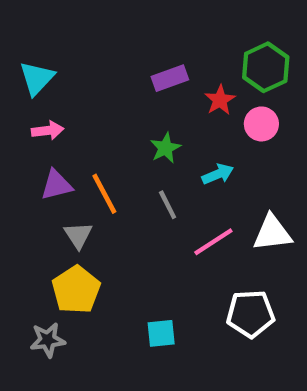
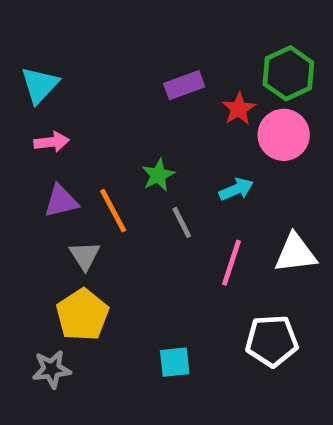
pink circle: (261, 124) -> (284, 135), size x1.4
green star: (165, 148) -> (158, 175), moved
pink line: (213, 242) -> (232, 263), turned -39

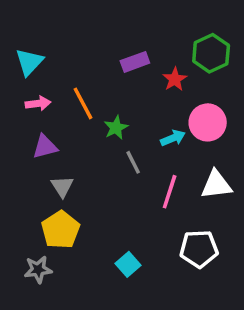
pink circle: (284, 135) -> (208, 122), moved
orange line: (113, 211) -> (83, 103), moved
cyan square: (175, 362) -> (128, 264), turned -35

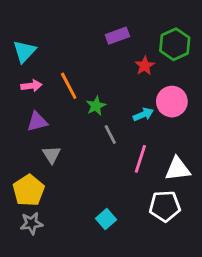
purple rectangle: (135, 62) -> (117, 36), moved
white triangle: (216, 185) -> (178, 169), moved
yellow pentagon: (61, 230) -> (29, 190), moved

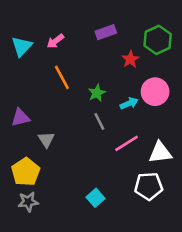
pink arrow: (31, 86) -> (55, 41), moved, turned 150
green star: (96, 106) -> (97, 93), moved
purple triangle: (37, 122) -> (20, 118), moved
pink line: (140, 159) -> (127, 143), turned 40

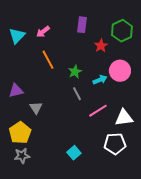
purple rectangle: (106, 32) -> (82, 25), turned -63

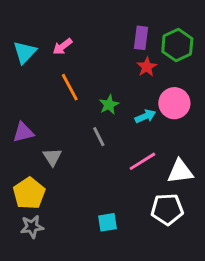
purple rectangle: (82, 25) -> (141, 38), moved
gray line: (77, 94) -> (99, 137), moved
cyan square: (74, 153) -> (108, 222), turned 32

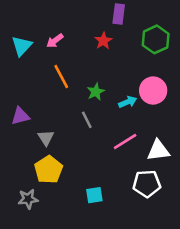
purple rectangle: (141, 38) -> (119, 14), moved
red star: (147, 67) -> (103, 41), moved
yellow pentagon: (29, 193) -> (48, 170), moved

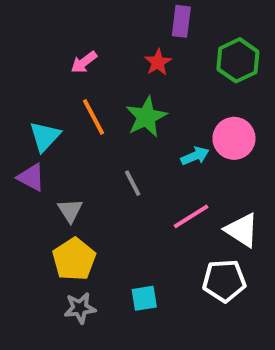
cyan triangle: (22, 46) -> (45, 136), moved
green star: (96, 92) -> (146, 117), moved, size x1.5
purple triangle: (20, 116) -> (31, 177), turned 42
white triangle: (158, 150) -> (242, 230), turned 40
gray star: (28, 199) -> (80, 308), moved

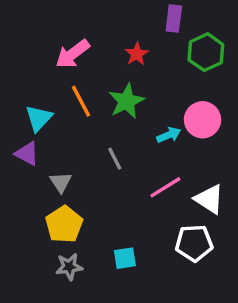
purple rectangle: (181, 21) -> (174, 18), moved
pink arrow: (84, 62) -> (73, 54), size x1.5

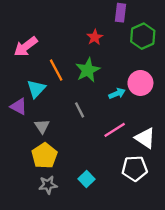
pink arrow: (73, 54) -> (26, 47), moved
cyan triangle: (39, 118) -> (36, 89), moved
cyan square: (125, 258) -> (87, 179), turned -35

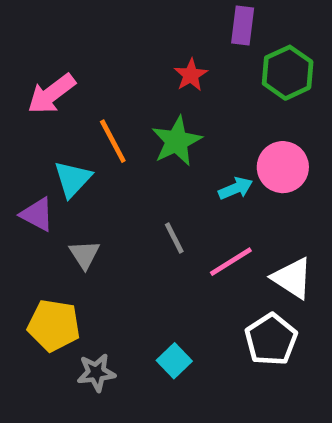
gray line: (80, 110) -> (174, 238), moved
yellow pentagon: (44, 156) -> (54, 325), moved, turned -30
white pentagon: (135, 168) -> (271, 339), turned -30

